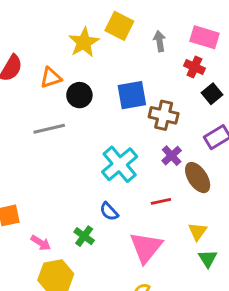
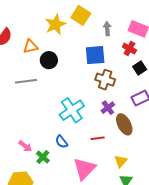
blue square: (132, 95) -> (95, 55), moved
pink arrow: (41, 243) -> (25, 146), moved

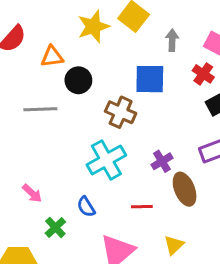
brown cross: (105, 80) -> (121, 112), moved
pink arrow: (25, 146) -> (32, 193), moved

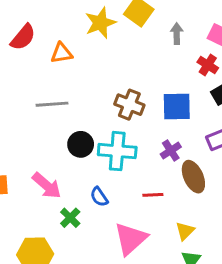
blue square: (150, 79) -> (177, 106), moved
black circle: (78, 80) -> (81, 144), moved
cyan cross: (106, 160) -> (117, 151), turned 36
pink arrow: (32, 193) -> (47, 186), size x1.5

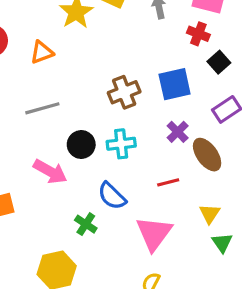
brown cross: (129, 105) -> (124, 92), turned -32
cyan cross: (117, 151) -> (121, 144), size x0.7
pink arrow: (47, 186) -> (50, 172), moved
blue semicircle: (99, 197) -> (112, 196), size x1.4

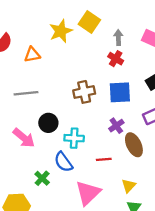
red cross: (198, 34) -> (116, 59), moved
cyan cross: (121, 144) -> (74, 138), moved

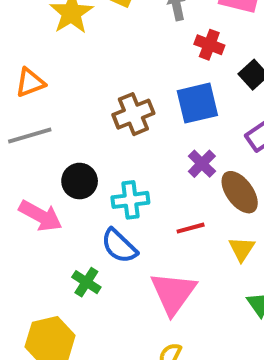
orange triangle: (32, 55) -> (30, 83), moved
red cross: (116, 59) -> (209, 45), moved
yellow triangle: (129, 186) -> (242, 249), moved

